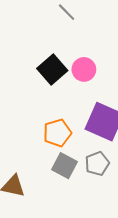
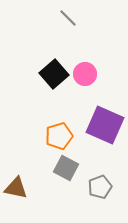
gray pentagon: (97, 164) -> (100, 187), moved

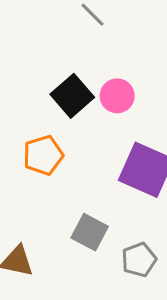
orange pentagon: (59, 136) -> (43, 155), moved

